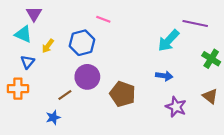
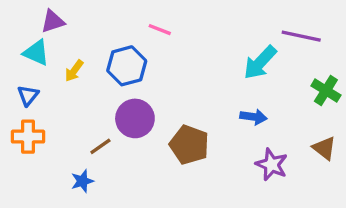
purple triangle: (34, 14) -> (53, 21), turned 42
blue triangle: (28, 62) -> (28, 95), moved

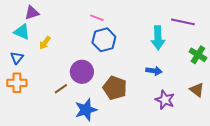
cyan arrow: (260, 63) -> (158, 38), turned -45
blue hexagon: (127, 66) -> (104, 40), moved
blue star: (82, 181) -> (86, 110), moved, size x1.6

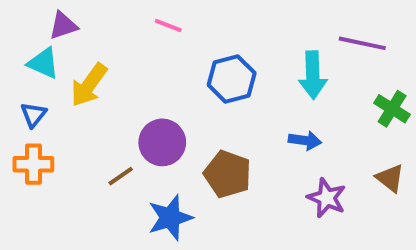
pink line: (97, 18) -> (168, 26), moved
blue hexagon: (104, 40) -> (232, 79), moved
yellow arrow: (45, 43) -> (89, 85), size x1.6

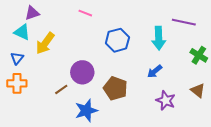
blue arrow: (305, 140) -> (155, 71), turned 133

